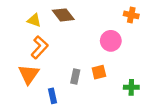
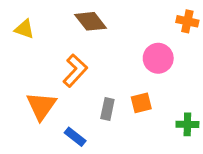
yellow triangle: (34, 20) -> (24, 29), moved
orange L-shape: (40, 47) -> (75, 71), moved
blue rectangle: (52, 96) -> (75, 137), turned -40

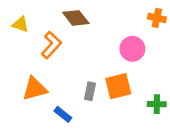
orange L-shape: (75, 71) -> (51, 45), moved
orange square: (141, 103) -> (118, 86), size x1.5
orange triangle: (41, 106) -> (35, 89), turned 40

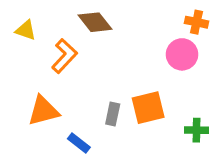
pink circle: (132, 49) -> (182, 54), moved

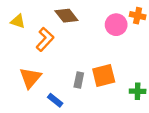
pink circle: (182, 54) -> (116, 25), moved
orange triangle: (43, 111) -> (30, 78), turned -35

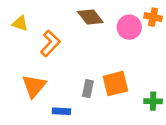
brown diamond: (66, 16) -> (90, 17), moved
blue rectangle: (55, 100) -> (61, 111), turned -35

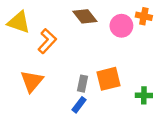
yellow triangle: (20, 23) -> (19, 22), size x1.5
blue rectangle: (61, 111) -> (79, 105), moved, turned -56

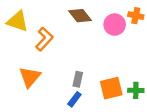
orange square: (108, 79) -> (111, 88), moved

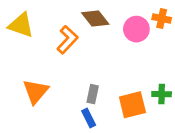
orange L-shape: (44, 39) -> (67, 40), moved
green cross: (136, 90) -> (162, 94), moved
blue rectangle: (74, 99) -> (89, 118), turned -64

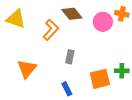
gray rectangle: (93, 94) -> (70, 57), moved

